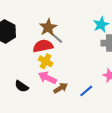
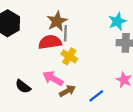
gray line: (56, 37) -> (65, 33), turned 48
yellow cross: (46, 61) -> (69, 56), moved

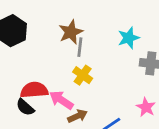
cyan star: (117, 21) -> (129, 38), moved
red semicircle: (50, 42) -> (34, 90), moved

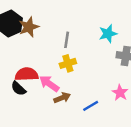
brown star: (71, 32) -> (29, 27), moved
yellow cross: (83, 75) -> (68, 63), turned 35

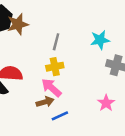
pink arrow: (49, 84) -> (51, 88), moved
blue line: (91, 106) -> (60, 116), moved

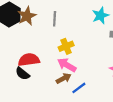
gray line: (56, 42) -> (55, 19), moved

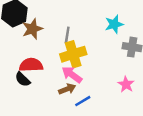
brown star: (27, 16) -> (32, 29), moved
gray line: (55, 19) -> (67, 35), moved
yellow cross: (66, 46) -> (73, 54), size x1.5

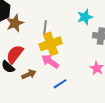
red semicircle: (31, 65) -> (15, 54), turned -48
brown arrow: (67, 89) -> (29, 74), moved

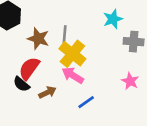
brown star: (15, 23) -> (38, 39), moved, turned -30
yellow cross: (51, 44) -> (72, 54), turned -30

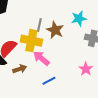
brown star: (38, 39) -> (55, 30), moved
yellow cross: (72, 54) -> (31, 41), moved, turned -35

